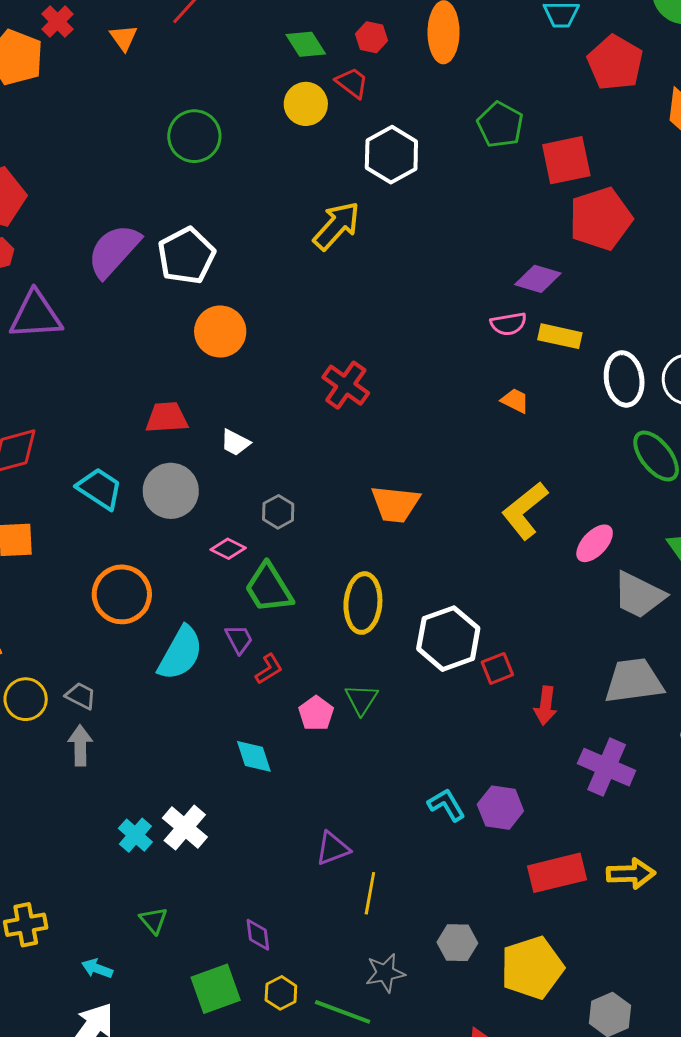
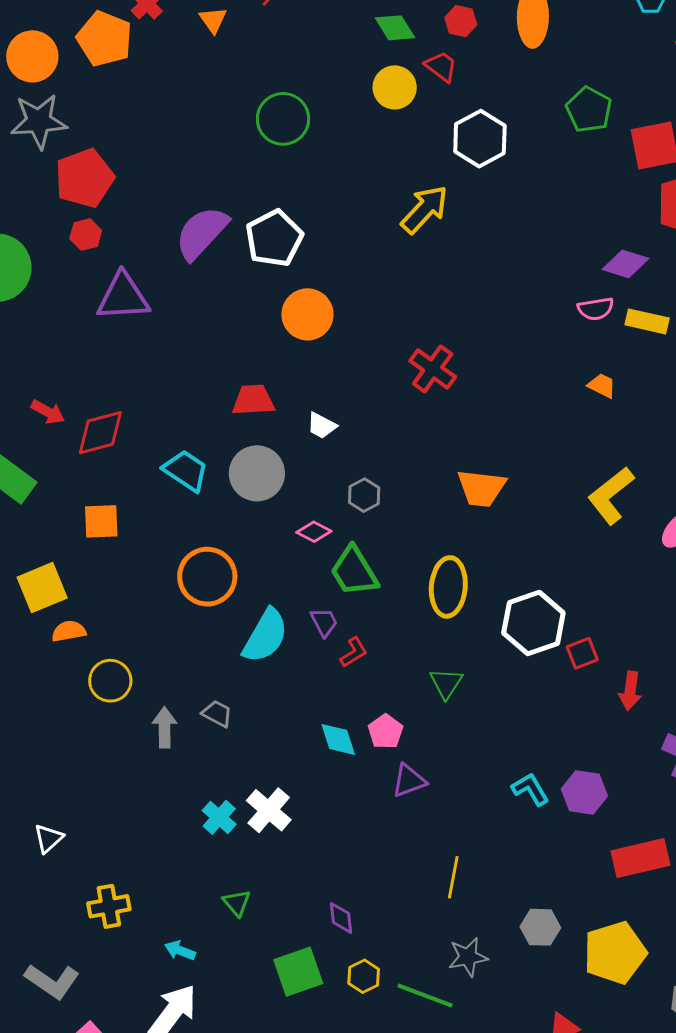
gray trapezoid: (81, 696) -> (217, 714), moved
pink pentagon: (316, 713) -> (386, 732), moved
purple triangle: (333, 848) -> (409, 781), moved

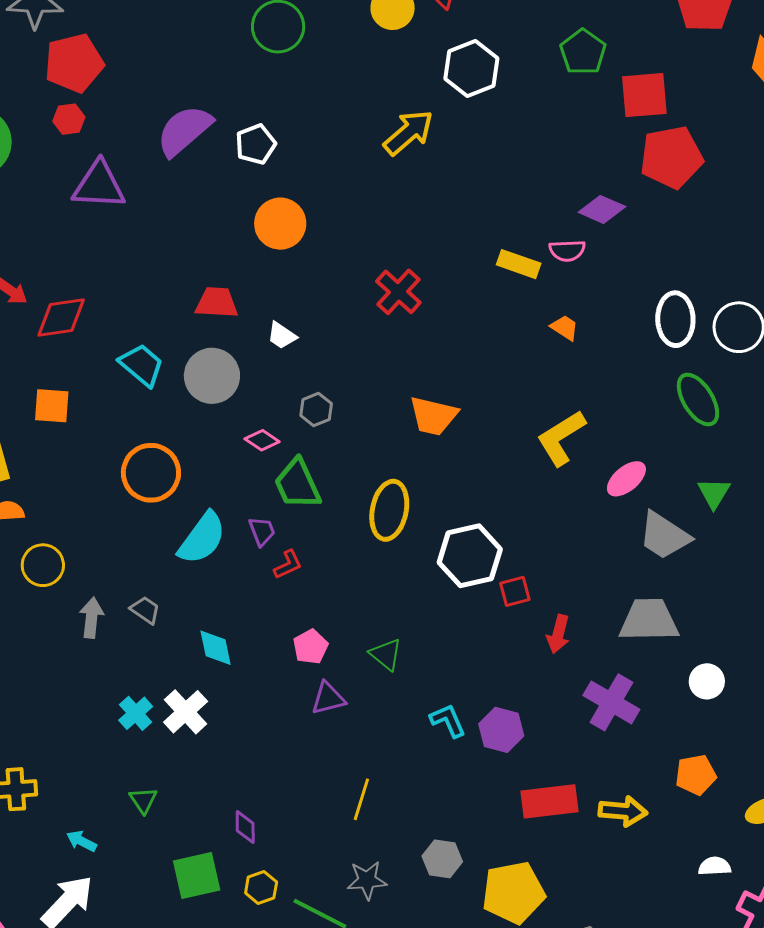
white pentagon: (274, 238) -> (256, 144), size x0.7
yellow rectangle: (647, 321) -> (519, 264), moved
green triangle: (446, 683) -> (386, 654), moved, turned -30
cyan diamond: (338, 739) -> (216, 648), moved

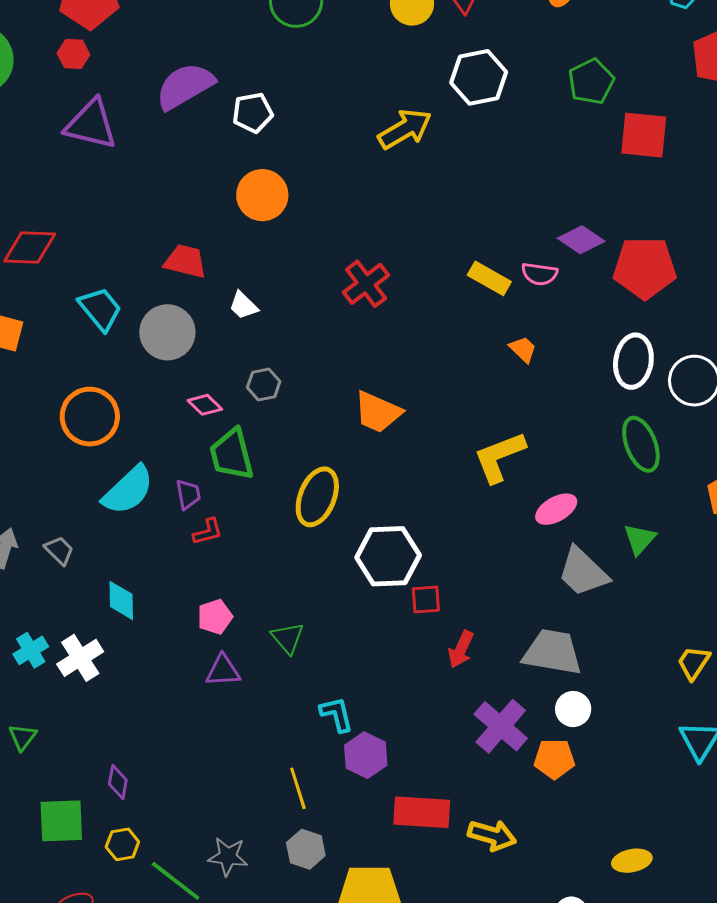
red pentagon: (671, 157) -> (645, 268), moved
white circle: (707, 681) -> (573, 709), moved
purple hexagon: (501, 730) -> (366, 755), moved
orange pentagon: (696, 775) -> (554, 759), moved
yellow line: (361, 799) -> (298, 788), moved, turned -45

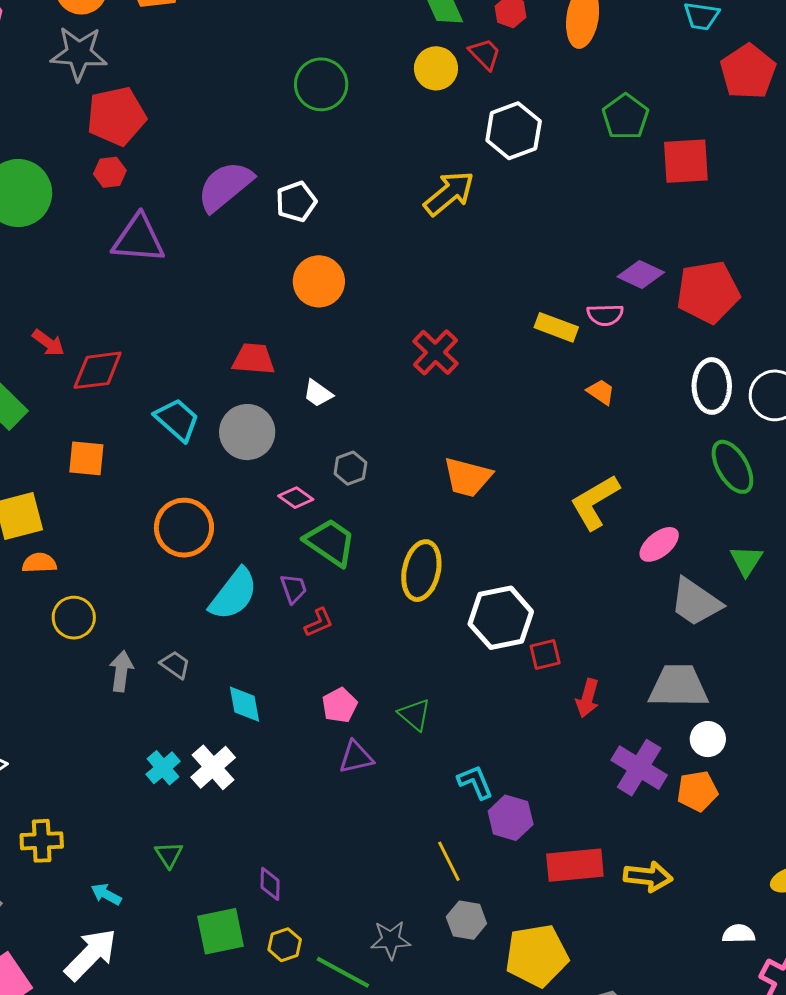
green trapezoid: (232, 454) -> (330, 542), turned 148

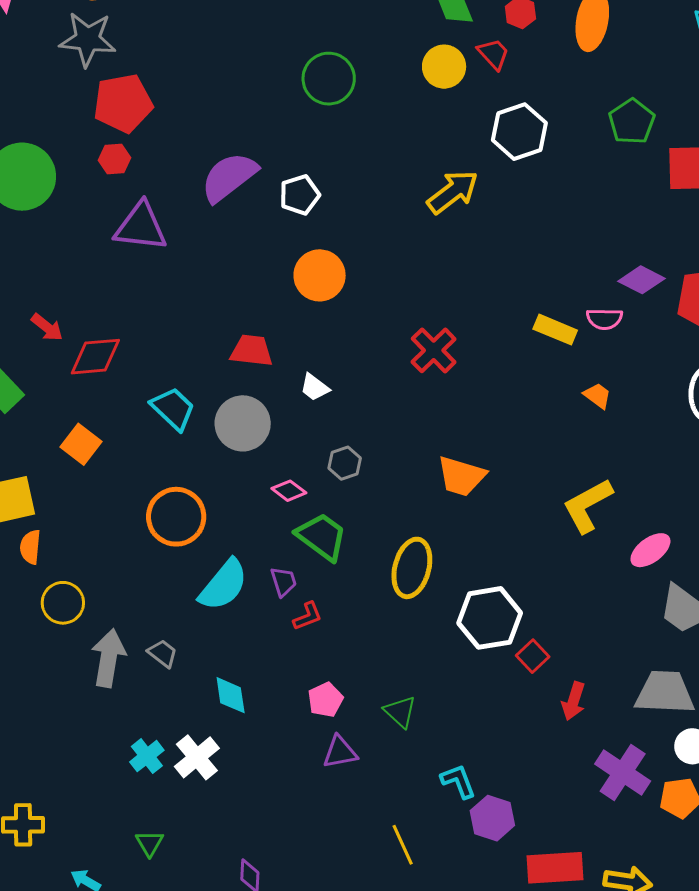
orange square: (86, 458) -> (81, 444), turned 30
orange semicircle: (39, 563) -> (30, 547), turned -84
red square: (545, 654) -> (533, 656), turned -32
gray arrow: (121, 671) -> (108, 658), size x1.4
yellow line: (449, 861) -> (403, 845), moved

